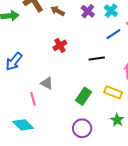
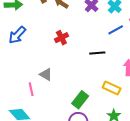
blue arrow: (14, 62) -> (17, 35), moved
green rectangle: (84, 96) -> (80, 100), moved

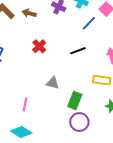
gray triangle: (46, 74) -> (53, 83), moved
pink line: (31, 89) -> (25, 104), turned 40

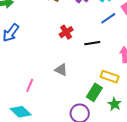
red cross: (39, 46) -> (66, 32), moved
green rectangle: (75, 100) -> (94, 92), moved

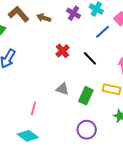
black line: (92, 43) -> (90, 58), turned 63
green rectangle: (94, 92) -> (86, 96), moved

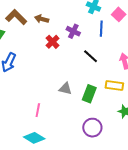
purple cross: (74, 13) -> (73, 31), moved
blue line: (103, 32) -> (101, 29), turned -42
red cross: (62, 51) -> (53, 42), moved

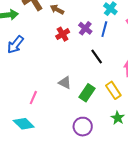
blue line: (101, 29) -> (104, 29), moved
yellow rectangle: (114, 86) -> (113, 90), turned 36

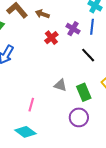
green rectangle: (87, 93) -> (84, 92), turned -48
purple circle: (83, 127) -> (79, 117), moved

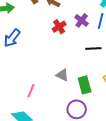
black line: (88, 55) -> (93, 48), turned -56

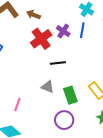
red cross: (59, 27) -> (41, 39), size x1.5
black line: (93, 48) -> (58, 63), moved

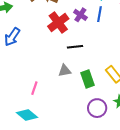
gray triangle: (48, 87) -> (65, 71), turned -32
purple circle: (64, 120) -> (97, 108), moved

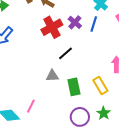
black line: (75, 47) -> (65, 53), turned -42
pink line: (34, 88) -> (31, 106), moved

